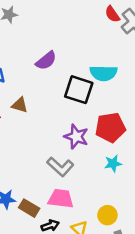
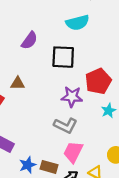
cyan semicircle: (103, 73) -> (77, 23), moved
pink trapezoid: (61, 199) -> (73, 152), turned -55

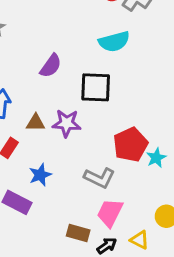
red pentagon: (98, 81) -> (130, 145), moved
purple star: (72, 97) -> (67, 123), moved
blue star: (28, 165) -> (40, 175), moved

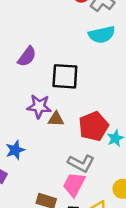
cyan semicircle: (114, 42) -> (102, 35), moved
brown triangle: (36, 123) -> (56, 119), moved
gray L-shape: (99, 178) -> (81, 163), moved

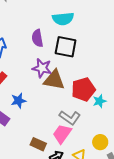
cyan semicircle: (102, 35) -> (63, 19), moved
purple semicircle: (27, 57) -> (37, 38), moved, turned 126
brown triangle: (56, 119) -> (54, 80), size x1.6

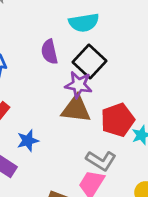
black square: (66, 47) -> (89, 62), turned 35
purple star: (42, 68) -> (79, 85), moved

